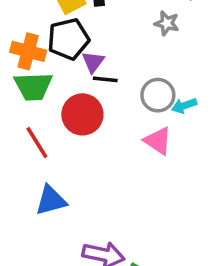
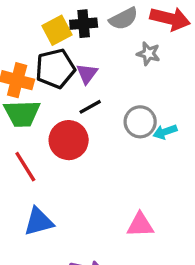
purple triangle: (93, 62) -> (87, 74), moved
black line: (105, 79) -> (90, 107), turned -35
pink triangle: (158, 141) -> (140, 225), moved, turned -36

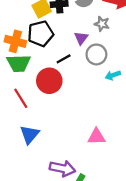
purple triangle: (87, 74) -> (81, 38), moved
gray circle: (140, 122) -> (96, 54), moved
blue triangle: (39, 222) -> (30, 134), turned -35

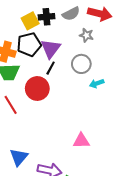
purple triangle: (81, 38) -> (51, 49), moved, size x1.5
black line: (64, 59) -> (51, 68), turned -32
blue triangle: (30, 134) -> (19, 157), moved

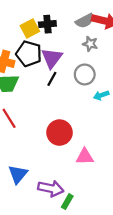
gray semicircle: (71, 14) -> (85, 21), moved
black pentagon: (29, 44) -> (29, 54), turned 30
red circle: (37, 89) -> (60, 133), moved

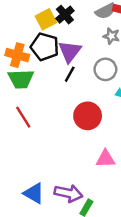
black cross: (47, 24) -> (65, 15), turned -35
red circle: (60, 133) -> (88, 116), moved
blue triangle: (18, 174) -> (34, 193), moved, turned -40

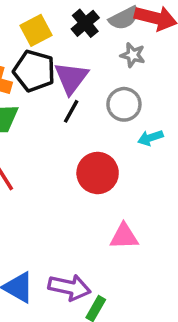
black cross: (65, 15) -> (85, 23), moved

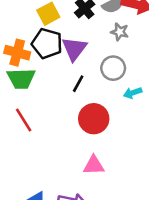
black line: (71, 111) -> (78, 84), moved
pink triangle: (124, 236) -> (94, 165), moved

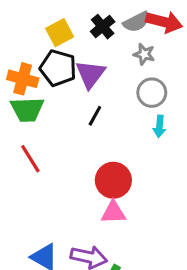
gray circle: (113, 68) -> (152, 93), moved
cyan arrow: (133, 93) -> (159, 126), turned -66
red circle: (94, 119) -> (113, 180), moved

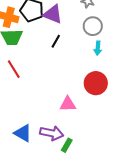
purple triangle: (90, 74) -> (53, 14), turned -45
red circle: (113, 180) -> (96, 83), moved

